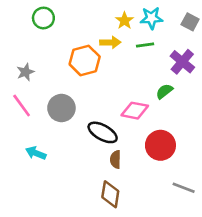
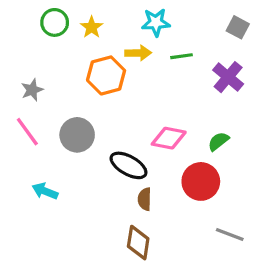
cyan star: (151, 18) -> (156, 22), moved
yellow star: (124, 21) -> (92, 27), moved
green semicircle: (164, 91) -> (218, 141), moved

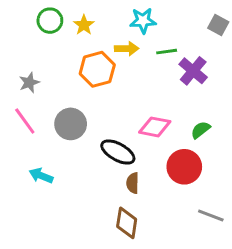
purple cross: (228, 77) -> (193, 71), moved

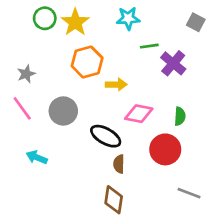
yellow star: (84, 25) -> (75, 22), size x1.5
yellow arrow: (127, 49) -> (116, 85), moved
green semicircle: (201, 130) -> (180, 116), turned 132

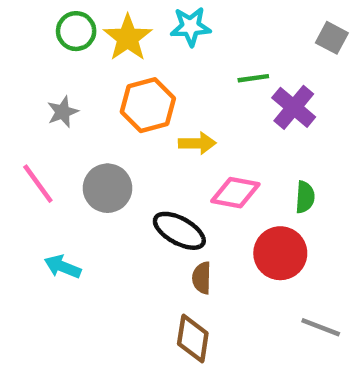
cyan star: (128, 18) -> (191, 27), moved
gray star: (26, 74) -> (63, 112), moved

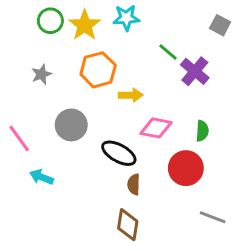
green line: (253, 78) -> (168, 52), turned 48
pink line: (38, 184) -> (19, 138), moved

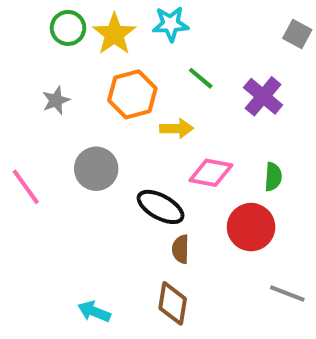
green line: (168, 52) -> (201, 78), moved
cyan arrow: (41, 177) -> (94, 312), moved

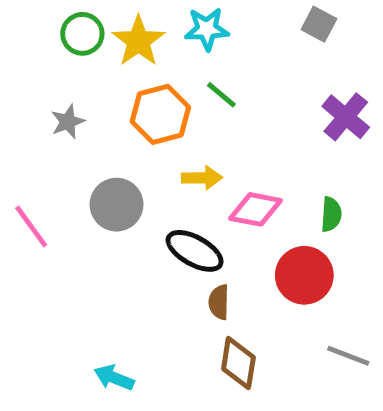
gray square: (297, 34) -> (319, 24), moved
green line: (201, 78) -> (221, 95), moved
purple cross: (263, 96) -> (346, 117), moved
yellow arrow: (177, 129) -> (202, 178), moved
brown diamond: (173, 303) -> (238, 363), moved

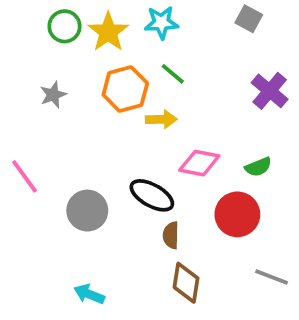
yellow arrow: (202, 178) -> (161, 119), moved
gray circle: (117, 205) -> (87, 211), moved
green semicircle: (331, 214) -> (258, 167), turned 64

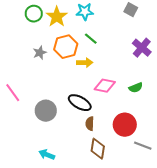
gray star: (53, 95) -> (40, 53), moved
red circle: (237, 214) -> (125, 125), moved

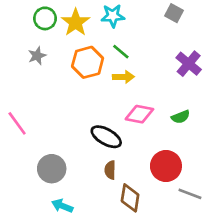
gray star: (40, 53) -> (37, 56), moved
yellow arrow: (85, 63) -> (123, 77), moved
gray circle: (46, 111) -> (52, 169), moved
brown semicircle: (90, 124) -> (110, 170), moved

